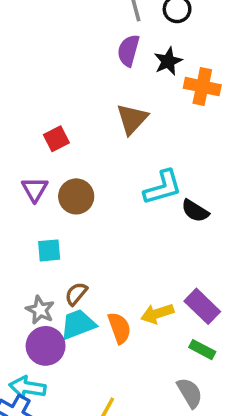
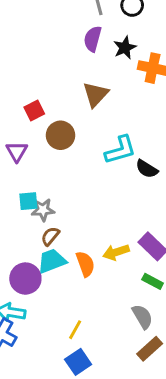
brown circle: (76, 196) -> (61, 135), moved
gray star: (40, 310) -> (43, 210), moved, turned -30

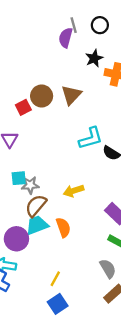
purple semicircle: (93, 39) -> (66, 38), moved
brown circle: (61, 135) -> (42, 96), moved
brown semicircle: (50, 236) -> (36, 206), size x1.5
yellow arrow: (116, 252) -> (74, 191), moved

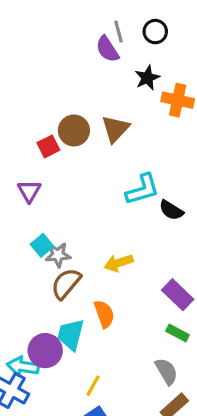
purple semicircle: (66, 38) -> (107, 49), turned -48
cyan square: (19, 178) -> (42, 245), turned -35
cyan trapezoid: (37, 225) -> (71, 335), moved, turned -55
purple circle: (16, 239) -> (45, 351), moved

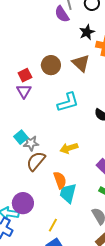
brown triangle: (115, 129) -> (81, 63), moved, turned -30
brown circle: (74, 130) -> (51, 65), moved
cyan L-shape: (142, 189) -> (68, 102), moved
purple triangle: (29, 191) -> (24, 91), moved
cyan trapezoid: (71, 335) -> (68, 193), moved

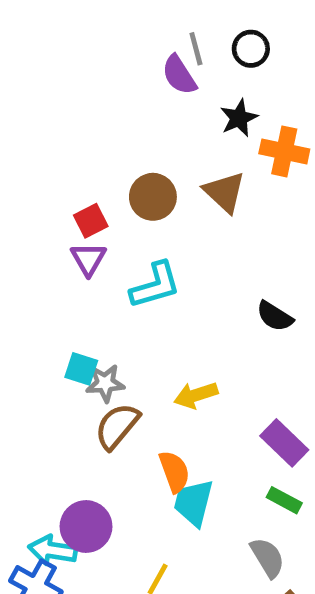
cyan L-shape: (68, 102) -> (155, 285), moved
cyan square: (21, 137) -> (81, 369), turned -32

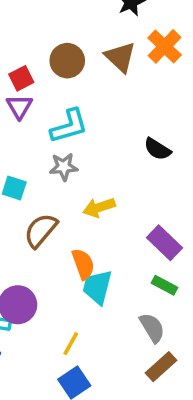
orange cross: (284, 151) -> (165, 46), moved, turned 32
gray star: (105, 383) -> (64, 167), moved

